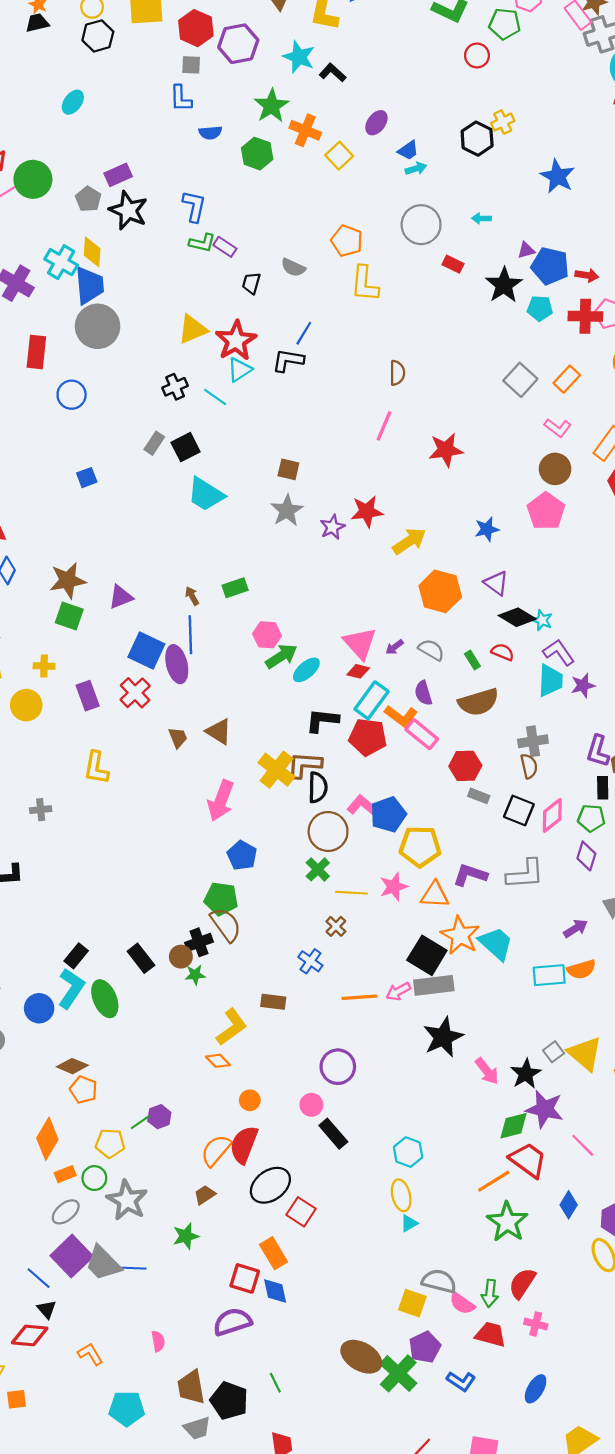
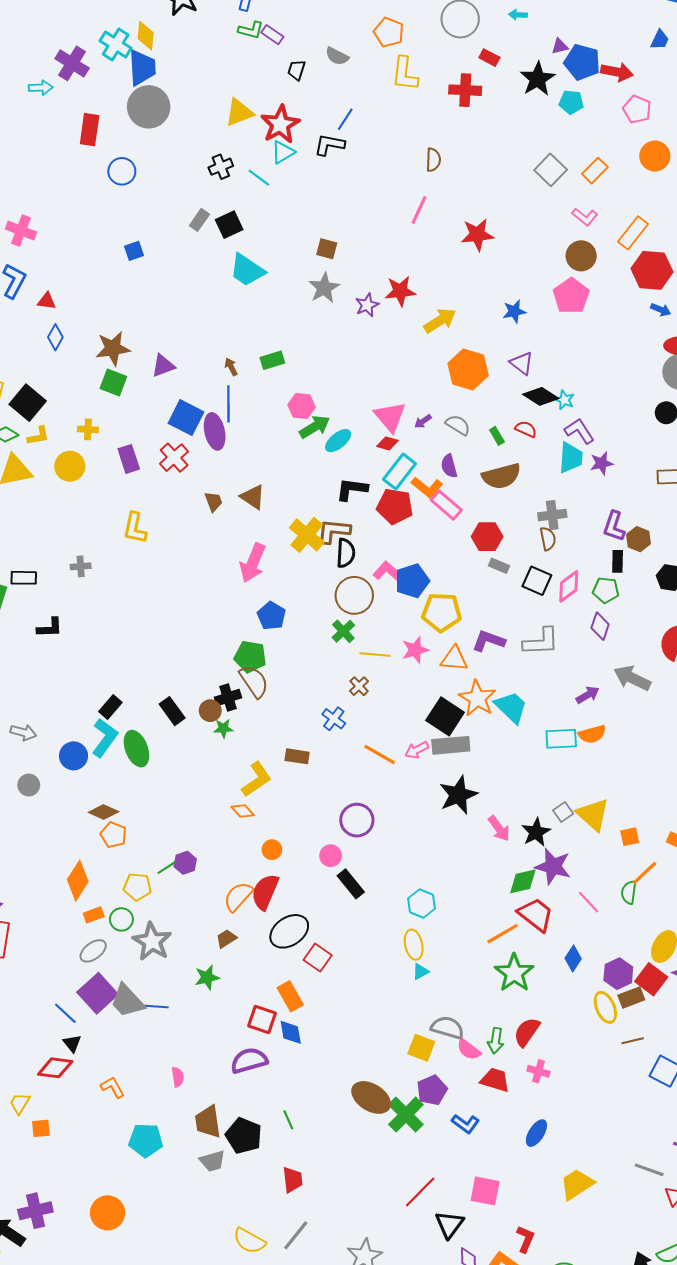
red arrow: (587, 275) -> (617, 72), size x1.4
red cross: (585, 316) -> (465, 90), moved
orange line: (360, 997) -> (380, 754), turned 32

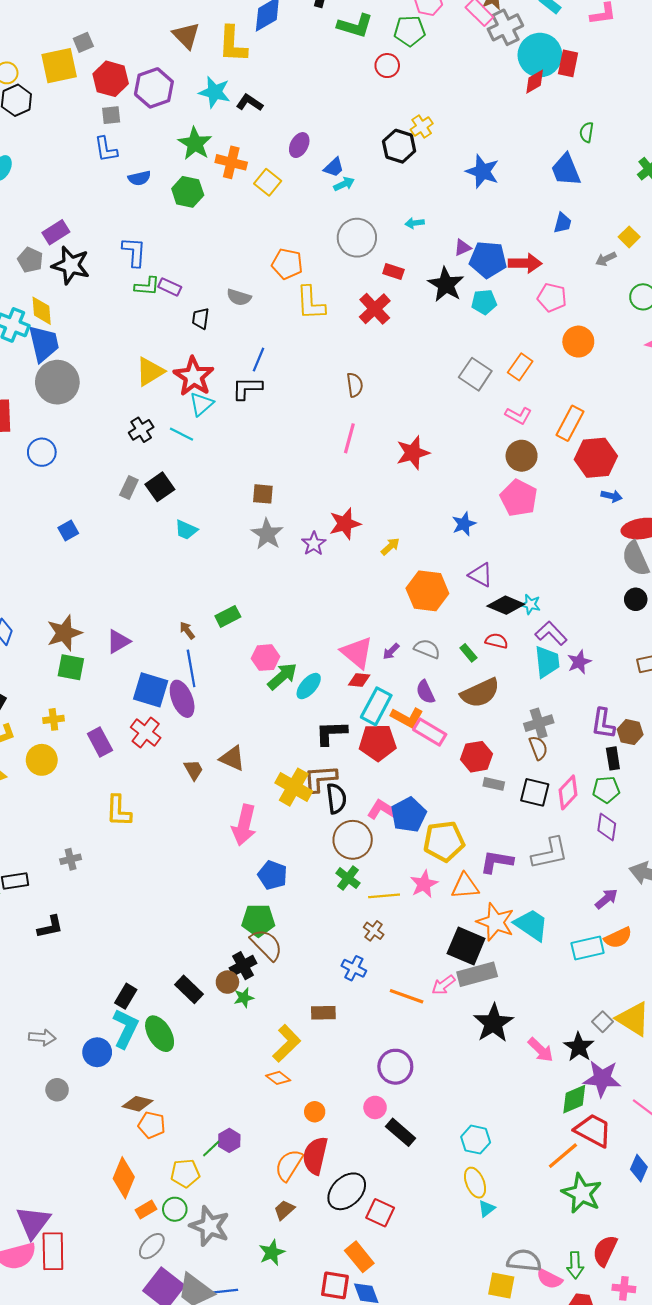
red cross: (465, 90) -> (375, 309), turned -36
cyan trapezoid: (247, 270) -> (186, 530), size x0.6
yellow arrow: (440, 321) -> (390, 546), size x0.6

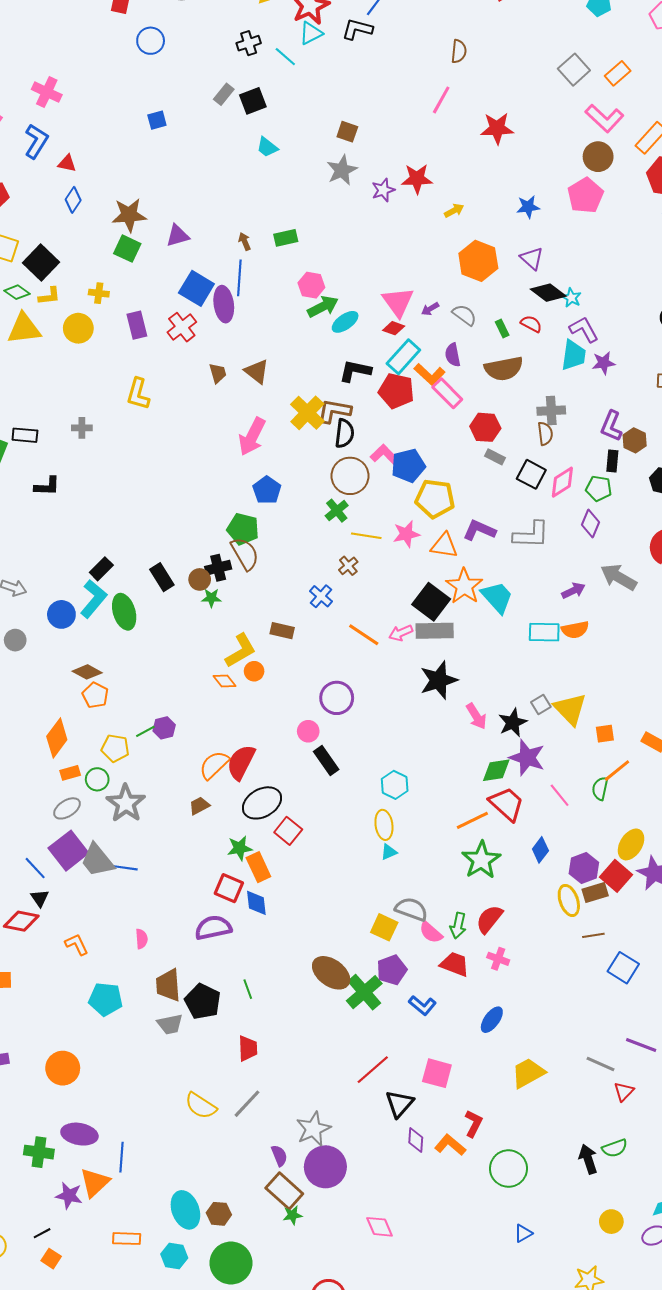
pink L-shape: (518, 415) -> (604, 118), size x1.5
orange circle: (315, 1112) -> (254, 671), moved
green star: (272, 1253) -> (240, 848), moved

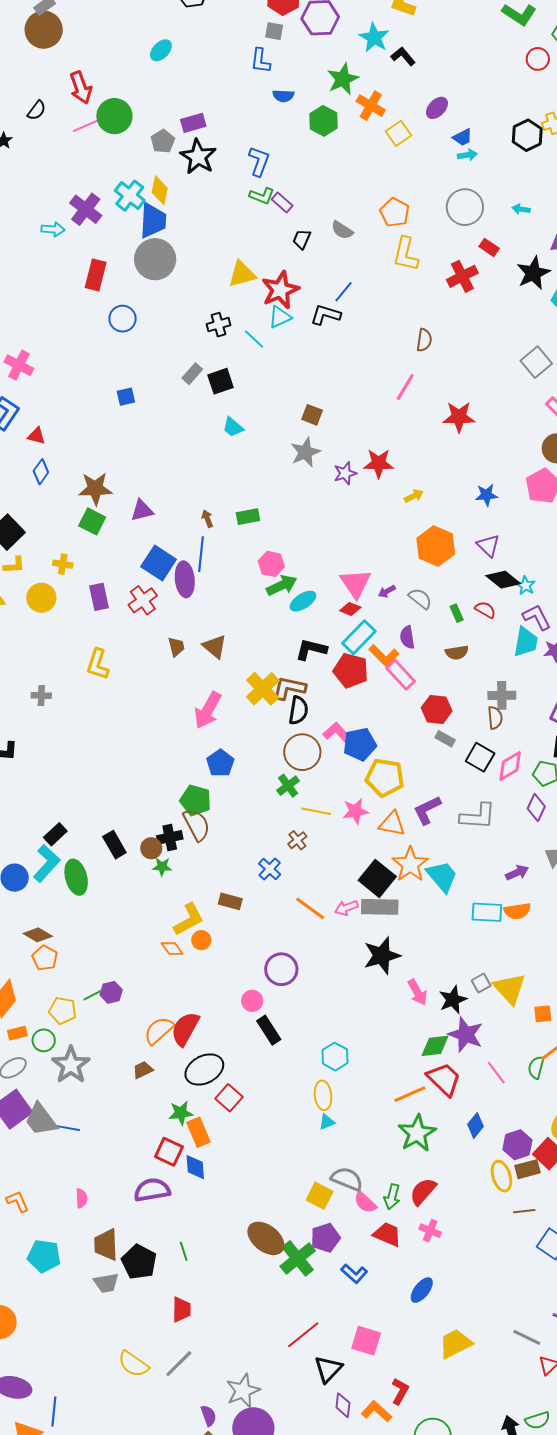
brown semicircle: (504, 369) -> (457, 652), size x0.6
purple L-shape: (479, 530) -> (427, 810), turned -52

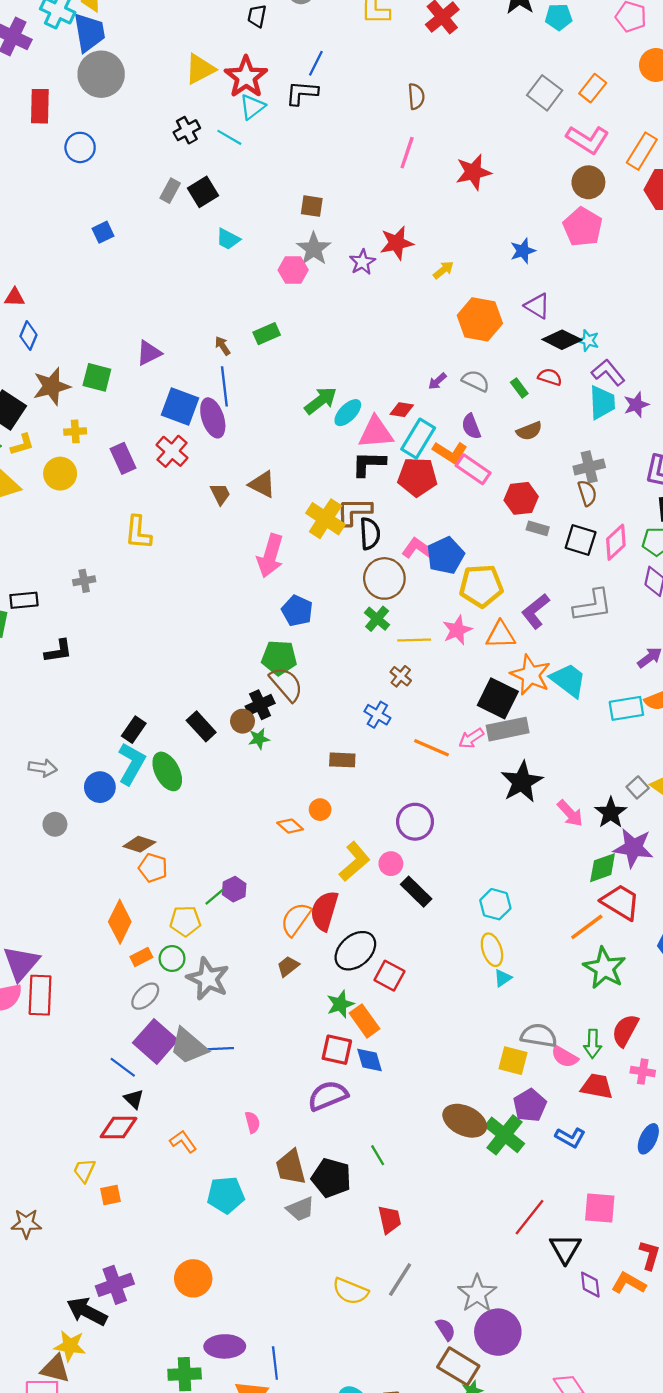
brown star: (95, 489) -> (52, 386), moved
pink hexagon: (271, 564) -> (293, 270), moved
pink triangle: (356, 583) -> (376, 432), moved, turned -48
yellow L-shape: (189, 919) -> (355, 862), moved

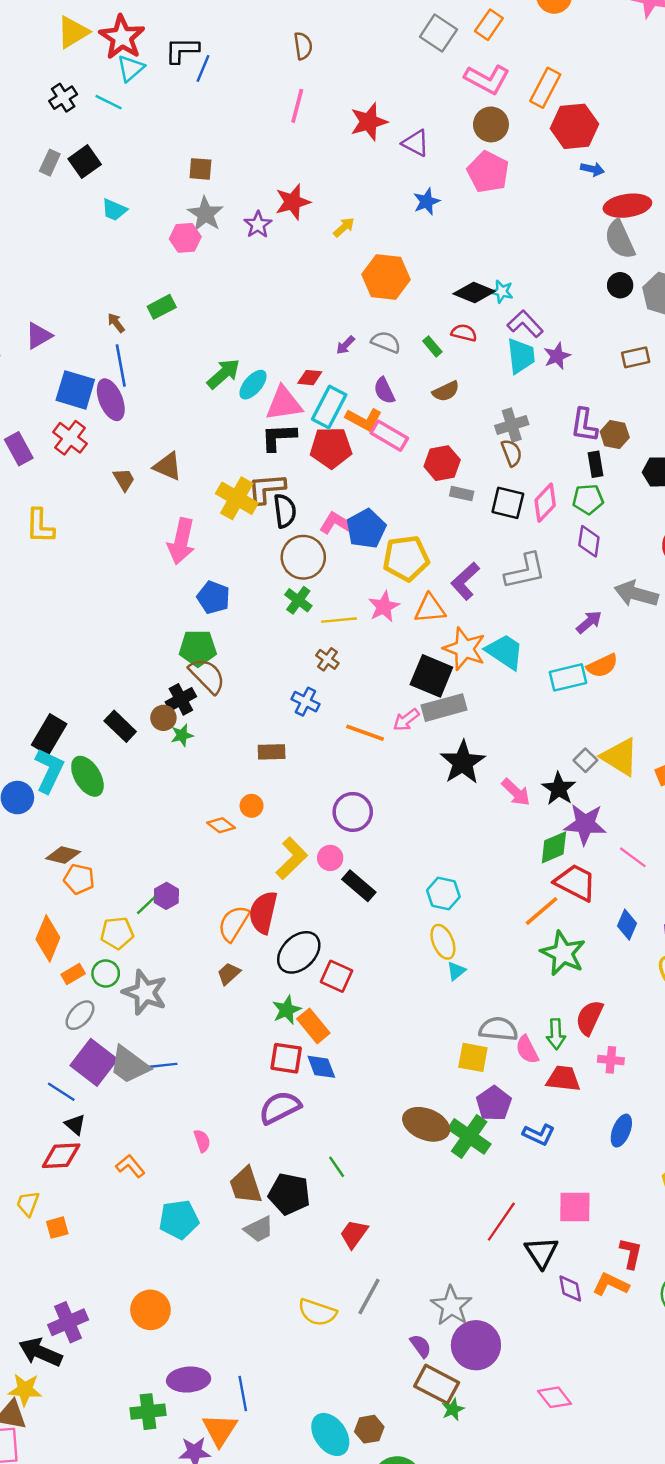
blue line: (316, 63) -> (203, 68), moved
purple triangle: (537, 306) -> (416, 143), moved
black rectangle: (134, 730) -> (49, 734), size x1.4
pink semicircle: (565, 1057) -> (527, 1050), turned 36
red trapezoid: (390, 1220) -> (354, 1234), turned -128

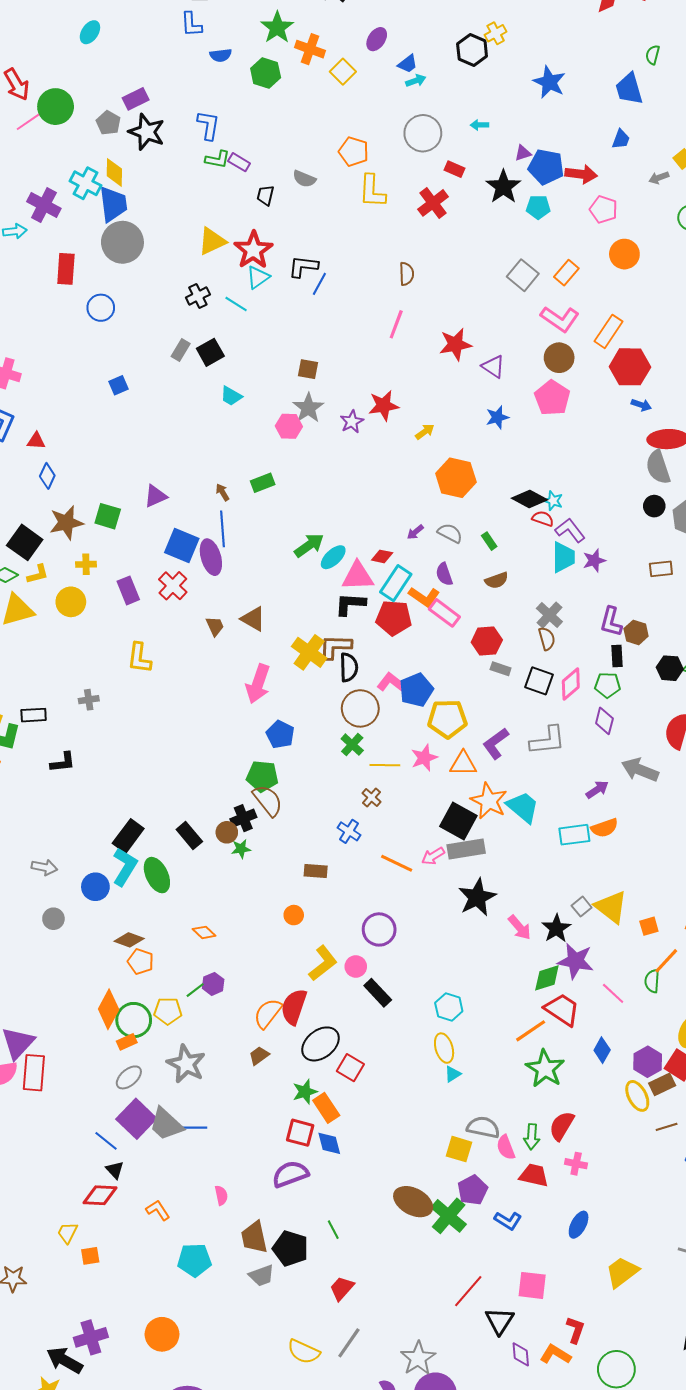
red semicircle: (464, 333) -> (543, 519), moved
gray cross: (512, 425) -> (549, 615), turned -36
orange diamond: (221, 825) -> (204, 932), moved
green circle: (106, 974) -> (134, 1020), moved, size x1.5

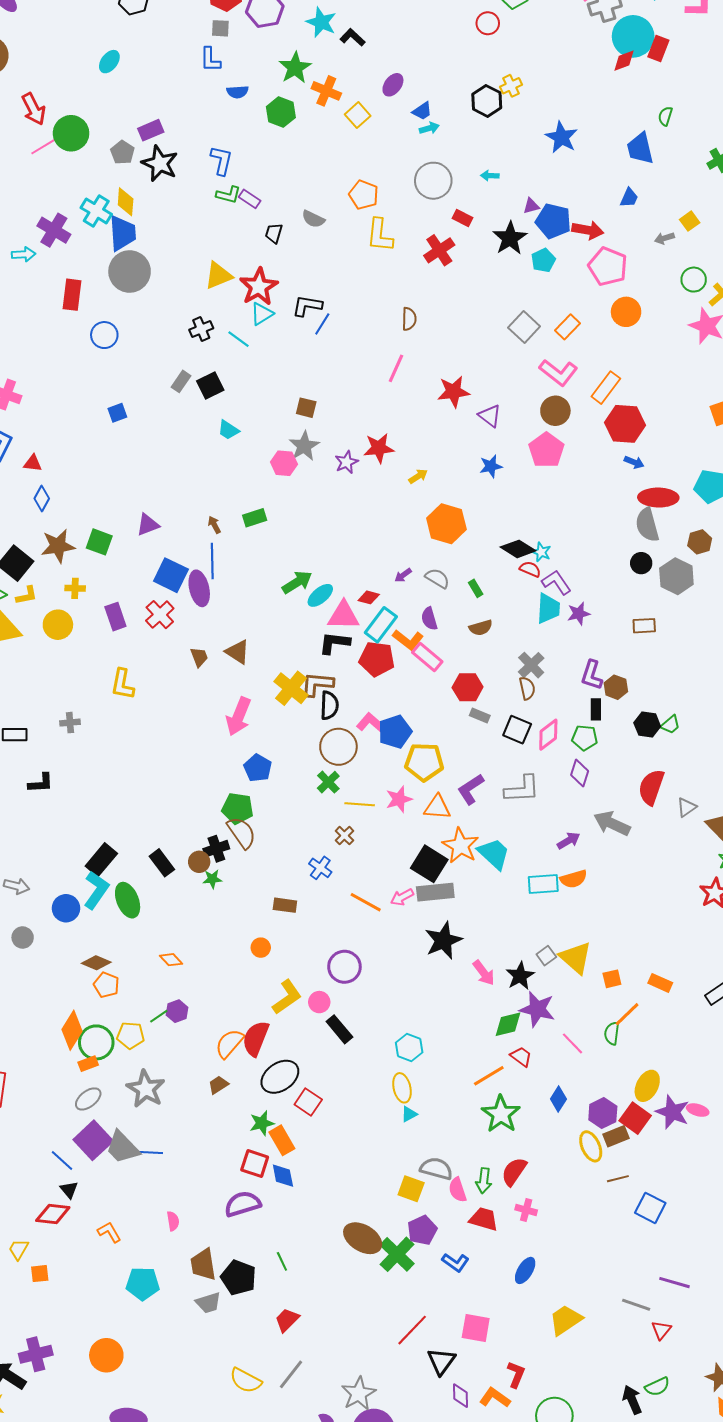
cyan pentagon: (538, 207) -> (543, 260), turned -30
pink pentagon: (604, 209) -> (608, 266), size x1.4
red trapezoid: (562, 1010) -> (521, 1057), size x0.6

